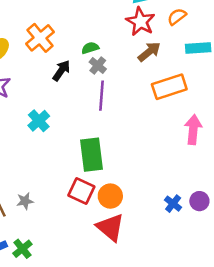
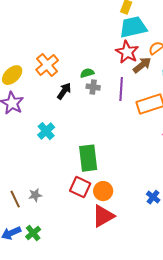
brown arrow: (149, 52) -> (142, 65), moved
gray cross: (98, 66) -> (93, 87), turned -32
purple line: (102, 96) -> (121, 89), moved
red triangle: (110, 227) -> (103, 216), turned 50

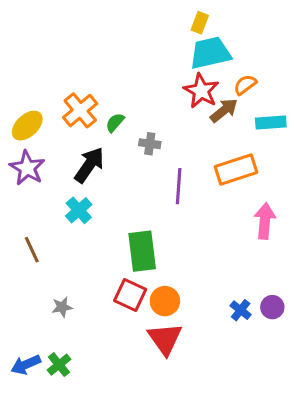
green semicircle: (87, 73) -> (115, 123), moved, turned -32
purple line: (121, 89) -> (179, 186), moved
black arrow: (64, 91) -> (89, 165), moved, size x1.4
brown line: (15, 199) -> (32, 250), moved
red triangle: (103, 216) -> (165, 339), turned -35

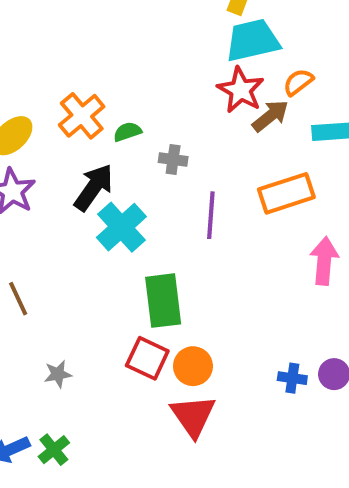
green semicircle: (115, 123) -> (127, 132), turned 30
cyan cross: (79, 210) -> (121, 227), moved, size x1.4
blue cross: (241, 310) -> (292, 378), turned -30

